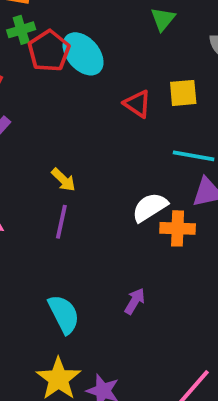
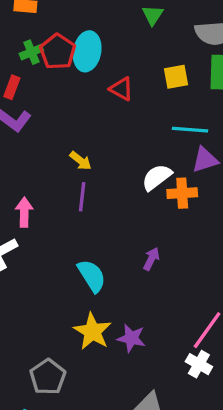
green cross: (21, 30) -> (31, 52), moved
cyan ellipse: (83, 54) -> (87, 51), turned 57
red triangle: (137, 104) -> (121, 89), moved

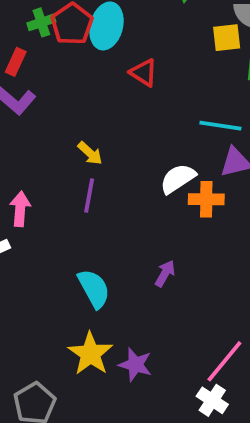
yellow square: (176, 77) -> (227, 38), moved

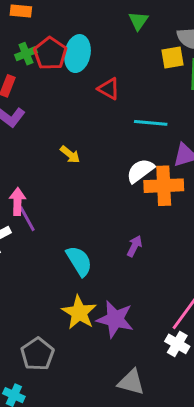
cyan line: (220, 126) -> (151, 123), moved
purple line: (89, 196) -> (27, 219), moved, turned -36
orange cross: (206, 199) -> (164, 186), size x1.4
purple star: (135, 365) -> (115, 319), size x1.4

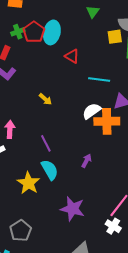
purple line: (27, 219) -> (46, 143), moved
yellow star: (79, 313) -> (28, 183), moved

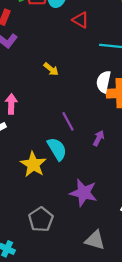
white semicircle: (92, 111) -> (104, 82), turned -42
purple line: (46, 143) -> (68, 121), moved
gray pentagon: (21, 231) -> (41, 219), moved

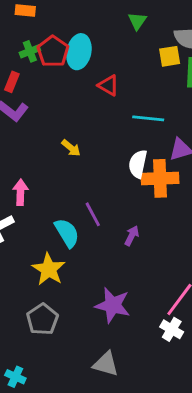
cyan semicircle: (57, 149) -> (67, 233), moved
gray pentagon: (41, 219) -> (42, 319), moved
gray triangle: (95, 240) -> (106, 364), moved

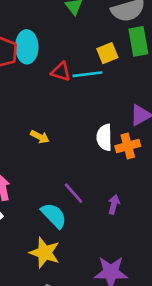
yellow square: (170, 56) -> (107, 53), moved
cyan line: (148, 118) -> (87, 74), moved
orange cross: (160, 178) -> (128, 146), size x0.7

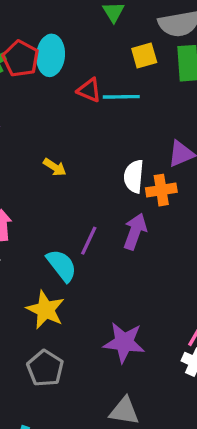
yellow square: (107, 53) -> (144, 55), moved
purple line: (74, 193) -> (89, 241), turned 60
purple arrow: (114, 205) -> (135, 232), moved, size x1.5

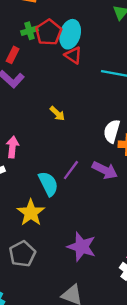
red triangle: (89, 90) -> (73, 55), moved
purple arrow: (135, 232) -> (105, 170), turned 85

